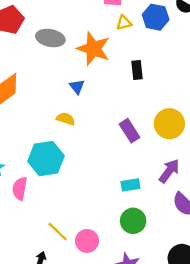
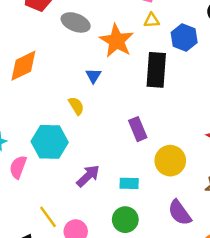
blue hexagon: (156, 17) -> (184, 38), moved
black rectangle: (137, 70) -> (156, 70), size x1.8
yellow semicircle: (66, 119) -> (76, 106), turned 30
yellow circle: (169, 124) -> (170, 161), moved
purple arrow: (169, 171) -> (88, 176), moved

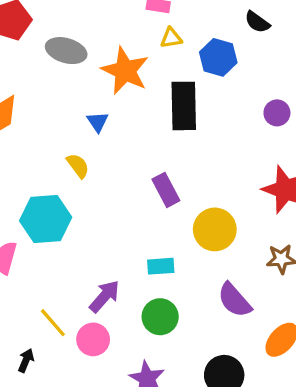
purple arrow: (88, 176) -> (104, 296), moved

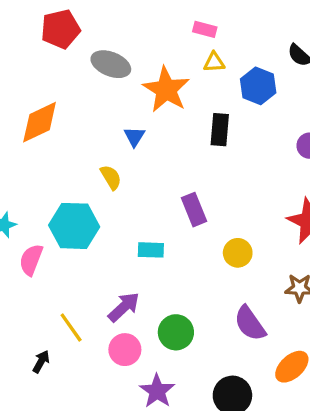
black rectangle: (184, 106) -> (220, 130), size x0.7
yellow circle: (215, 229) -> (238, 253), size x0.7
cyan rectangle: (161, 266) -> (151, 250), moved
pink circle: (93, 339) -> (125, 350), moved

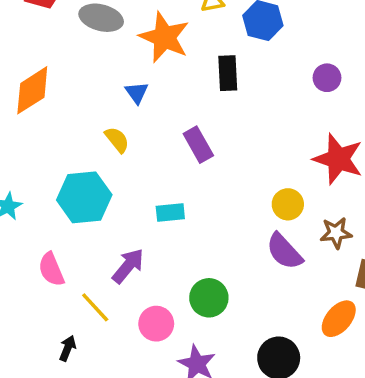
purple rectangle: (194, 210) -> (198, 145), moved
yellow circle: (238, 253) -> (288, 204), moved
pink semicircle: (31, 260) -> (51, 269), moved, turned -36
purple arrow: (124, 307) -> (128, 266), moved
purple semicircle: (250, 323) -> (284, 251), moved

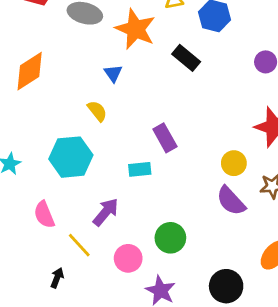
black rectangle: (228, 73) -> (186, 58), turned -48
purple rectangle: (198, 145) -> (165, 138), moved

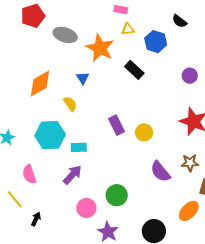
orange diamond: (30, 71) -> (40, 84), moved
yellow circle: (234, 163) -> (144, 132), moved
cyan rectangle: (140, 169) -> (79, 147), moved
yellow line: (79, 245) -> (15, 199), moved

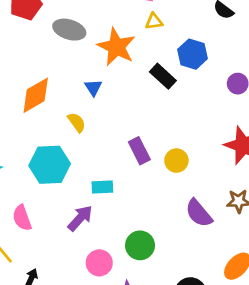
blue hexagon: (156, 42) -> (193, 54), moved
cyan rectangle: (79, 147) -> (102, 187), moved

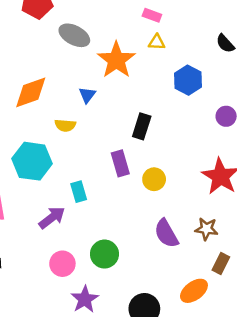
black rectangle: (163, 76) -> (142, 126), moved, turned 55
yellow semicircle: (77, 122) -> (65, 125), turned 120
cyan rectangle: (102, 187) -> (79, 192), turned 66

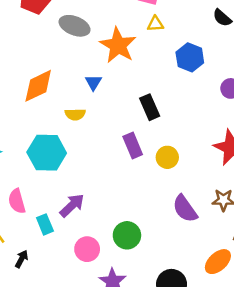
black rectangle: (142, 126) -> (150, 107), turned -35
cyan rectangle: (79, 192) -> (45, 224), moved

